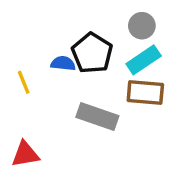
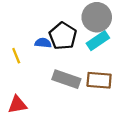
gray circle: (142, 26) -> (97, 17), size x1.6
brown rectangle: (145, 93) -> (99, 80), moved

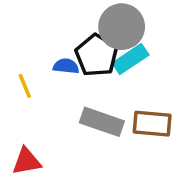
gray circle: (97, 17) -> (122, 27), moved
cyan rectangle: (98, 41) -> (131, 59), moved

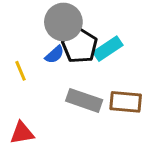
gray circle: (122, 27) -> (63, 22), moved
blue semicircle: (66, 66) -> (55, 55), turned 132

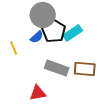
red triangle: (22, 133) -> (38, 93), moved

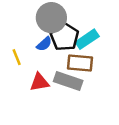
brown rectangle: (85, 69) -> (80, 63), moved
red triangle: (38, 93) -> (39, 82), moved

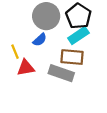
black pentagon: (65, 37) -> (78, 16), moved
red triangle: (39, 82) -> (26, 68), moved

